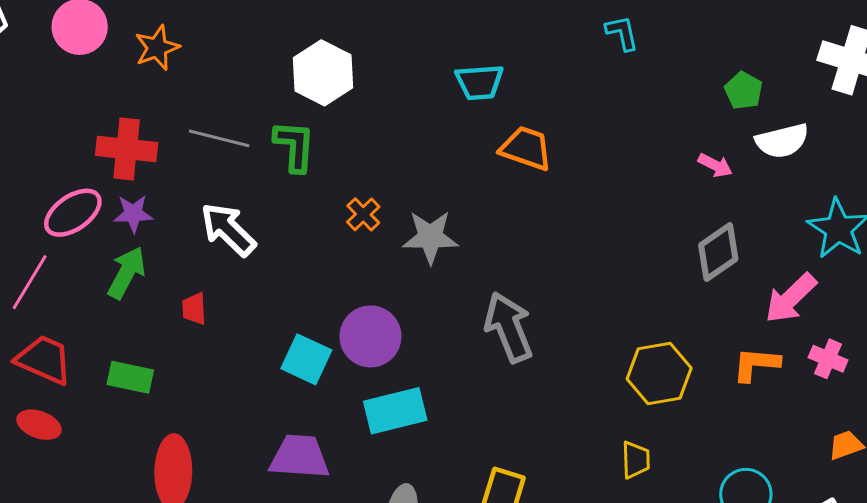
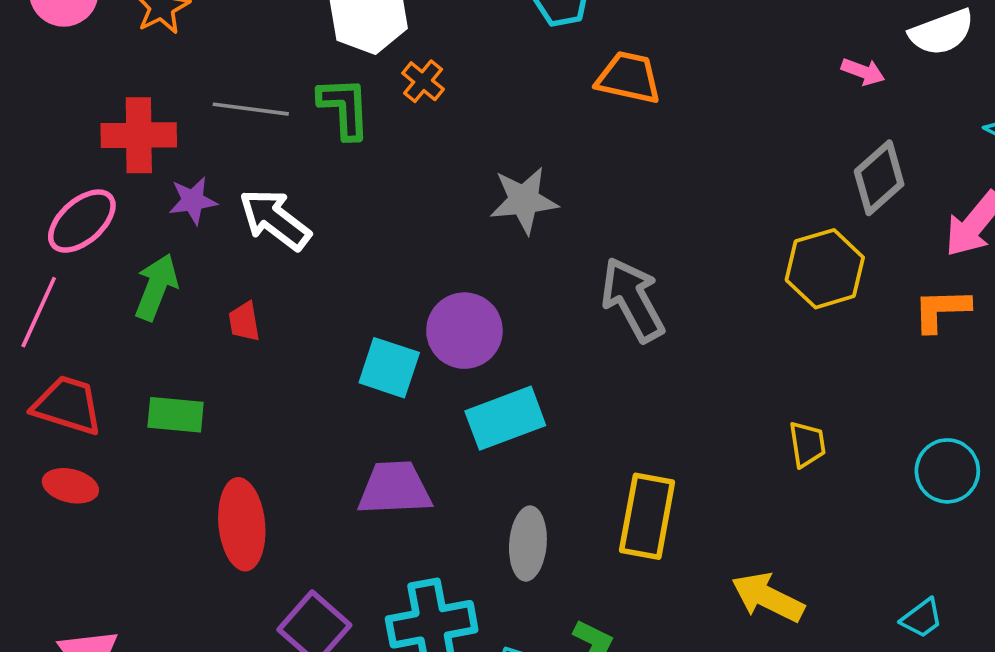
purple star: (133, 214) -> (193, 201), moved
orange cross: (363, 214) -> (423, 81), moved
yellow hexagon: (659, 374) -> (825, 269), moved

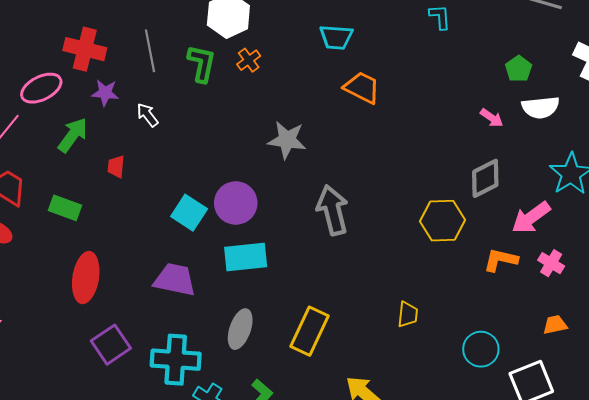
gray line: (251, 109) -> (150, 51), turned 57
white arrow: (275, 219) -> (147, 115), size x0.6

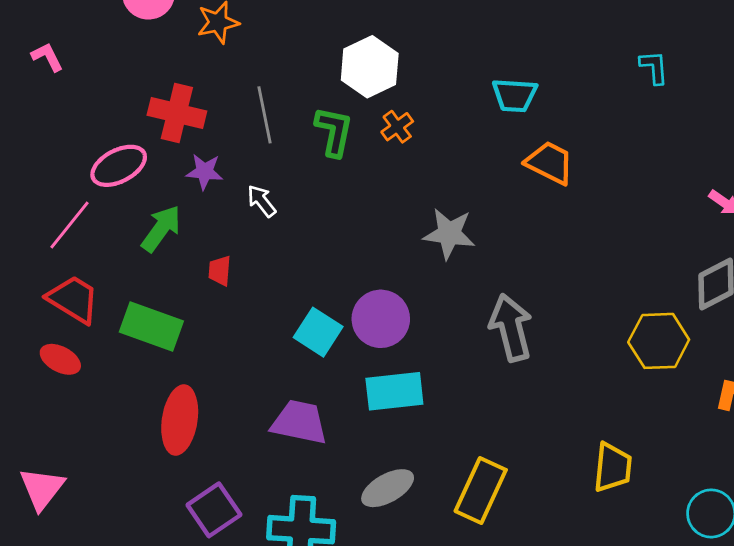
green rectangle: (65, 208) -> (151, 327), size x1.4
yellow trapezoid: (408, 314) -> (613, 467), size x1.4
gray ellipse: (240, 329) -> (388, 488), turned 42

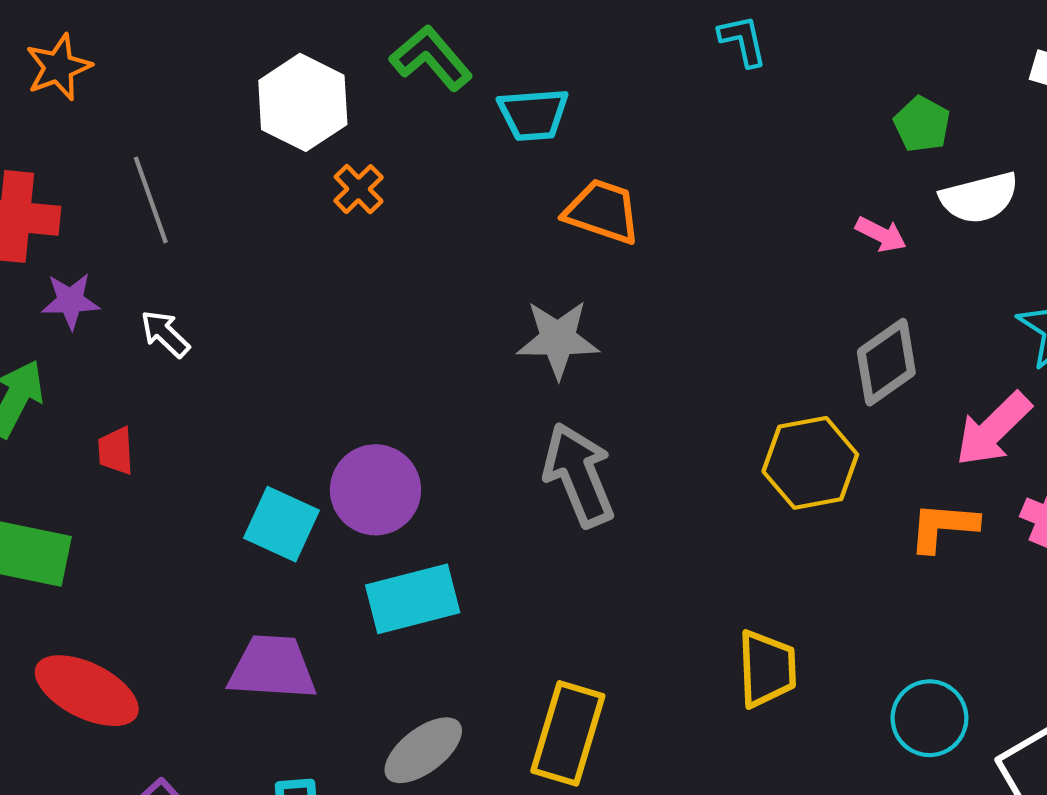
green L-shape: (334, 132) -> (431, 58), moved, turned -44
gray star: (449, 234) -> (558, 339), moved
red ellipse: (180, 420) -> (87, 691), turned -64

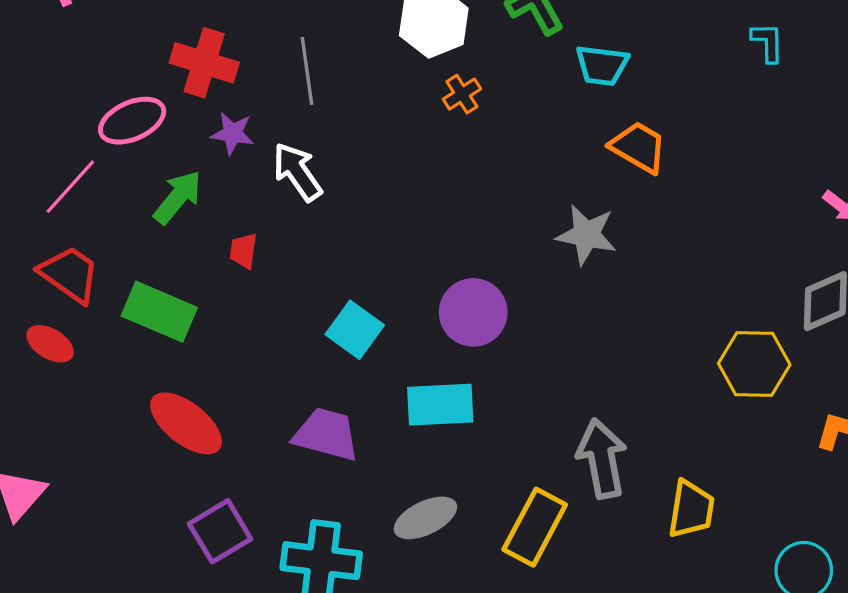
white arrow: (165, 334) -> (297, 172), size x1.5
gray arrow: (579, 475) -> (602, 459), moved
purple circle: (375, 490) -> (473, 312), moved

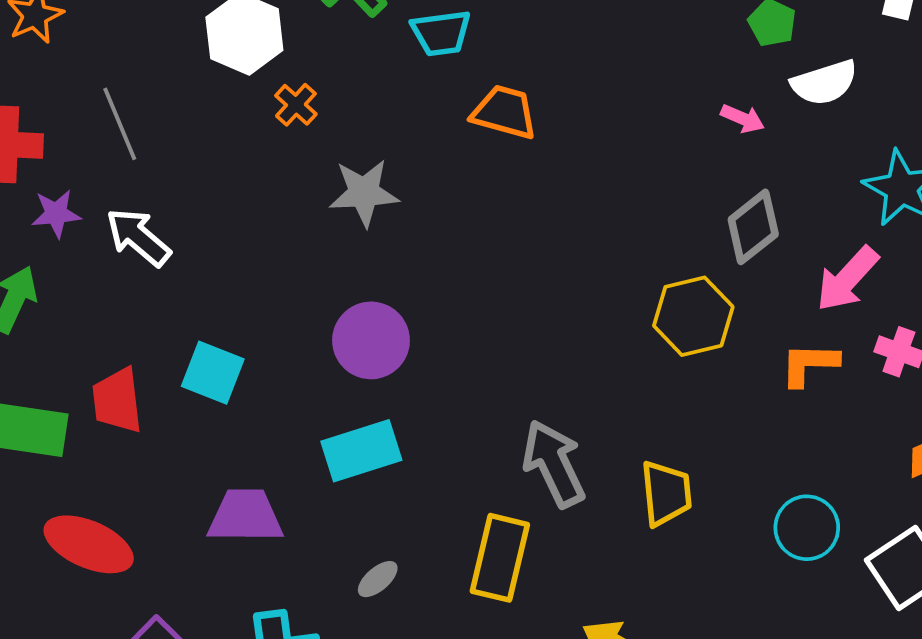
gray star: (586, 235) -> (364, 193), moved
red trapezoid: (243, 251) -> (117, 401), moved, size x1.6
cyan square: (355, 330) -> (213, 373), moved
gray ellipse: (425, 518) -> (378, 579), size x0.6

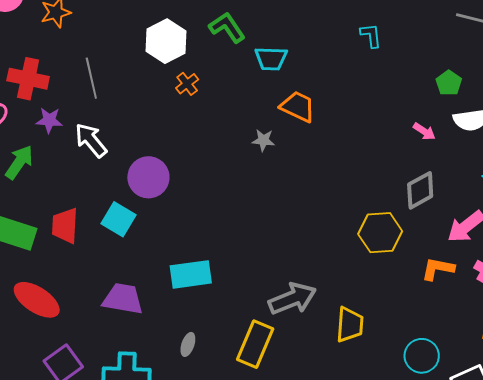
gray star: (364, 193) -> (263, 140), moved, size x0.6
purple circle: (371, 340) -> (148, 177), moved
gray arrow: (554, 463) -> (292, 299), turned 84
gray ellipse: (378, 579) -> (188, 344), turned -40

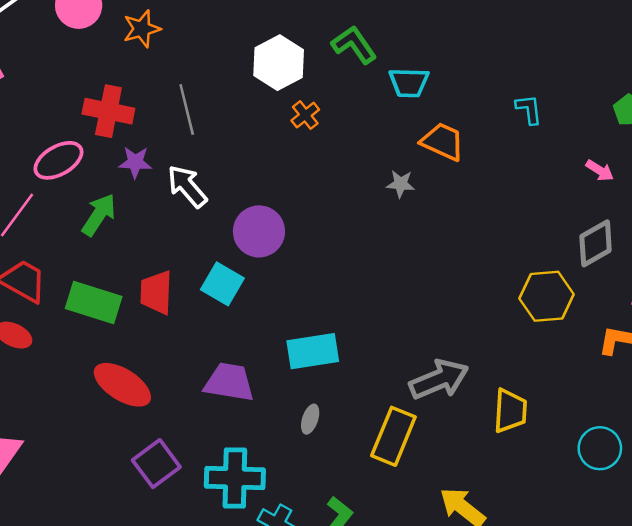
cyan L-shape: (371, 35) -> (529, 109), moved
gray ellipse: (188, 344) -> (310, 419), moved

